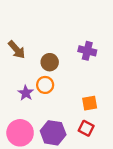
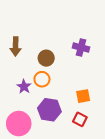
brown arrow: (17, 50) -> (16, 46), turned 42
purple hexagon: (53, 133) -> (49, 110), moved

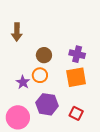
brown arrow: (16, 46) -> (17, 32), moved
purple cross: (81, 48) -> (77, 54), moved
orange square: (83, 96) -> (76, 77), moved, size x1.5

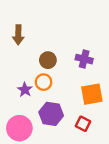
orange square: (76, 77) -> (92, 94), moved

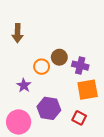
purple cross: (84, 59) -> (80, 66), moved
brown circle: (48, 60) -> (59, 57), moved
orange circle: (44, 82) -> (42, 67), moved

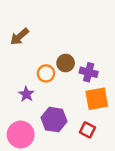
brown arrow: (18, 33) -> (19, 37), turned 48

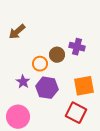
purple cross: (89, 72) -> (77, 47), moved
purple hexagon: (54, 120) -> (47, 88), moved
red square: (87, 130) -> (76, 113), size x1.5

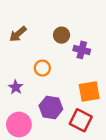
brown circle: (57, 55) -> (62, 35), moved
purple star: (23, 82) -> (16, 87), moved
purple hexagon: (47, 88) -> (51, 107), moved

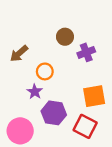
brown arrow: (18, 34) -> (19, 54), moved
purple cross: (82, 50) -> (86, 52), turned -35
purple star: (16, 87) -> (35, 92), moved

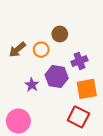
purple cross: (86, 52) -> (79, 61), moved
orange circle: (45, 71) -> (41, 50), moved
purple hexagon: (54, 113) -> (57, 76), moved

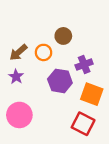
purple star: (32, 85) -> (16, 77), moved
orange square: (87, 89) -> (92, 94), turned 30
pink circle: (18, 121) -> (19, 115), moved

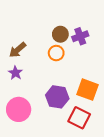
orange circle: (44, 52) -> (56, 53), moved
purple cross: (84, 65) -> (80, 36), moved
purple hexagon: (60, 81) -> (57, 97), moved

